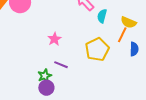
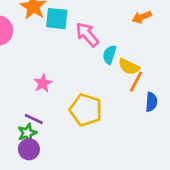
yellow semicircle: (129, 22) -> (129, 67), moved
yellow pentagon: (97, 49) -> (86, 110), moved, turned -30
purple line: (61, 65) -> (34, 119), moved

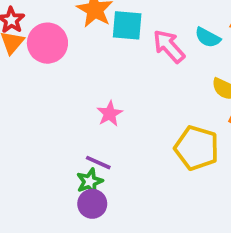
cyan semicircle: (109, 55) -> (208, 37), moved, turned -78
yellow pentagon: (86, 110) -> (197, 148), moved

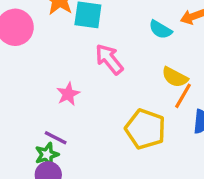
pink arrow: (169, 46) -> (109, 59), moved

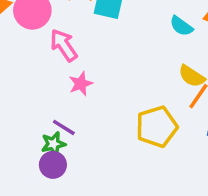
pink arrow: (109, 59) -> (64, 45), moved
yellow pentagon: (145, 129) -> (157, 127), turned 30

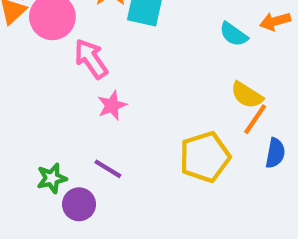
purple line: (64, 127) -> (108, 169), moved
green star: (53, 144) -> (52, 178), moved

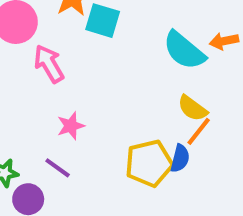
cyan semicircle: (234, 34) -> (184, 50), size x1.6
pink star: (112, 105) -> (71, 126), moved
blue semicircle: (275, 153) -> (180, 158), moved

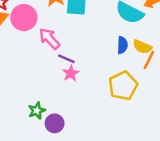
blue semicircle: (180, 158) -> (122, 45), moved
purple line: (58, 168) -> (66, 59), moved

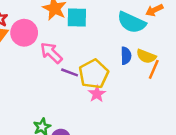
pink star: (71, 73) -> (97, 94), moved
yellow pentagon: (123, 86) -> (94, 74), moved

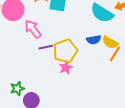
blue semicircle: (126, 56) -> (94, 40), turned 72
purple line: (70, 72) -> (46, 47), turned -40

